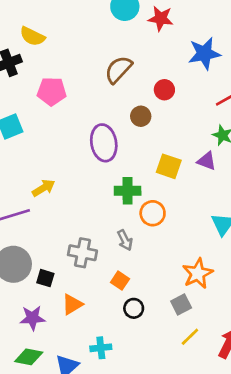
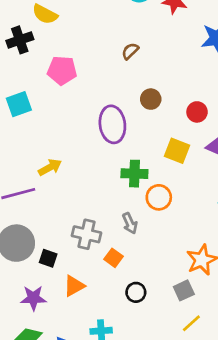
brown semicircle: (118, 70) -> (130, 51), size x0.6
red circle: (164, 90) -> (197, 112), moved
orange square: (120, 281) -> (113, 258), moved

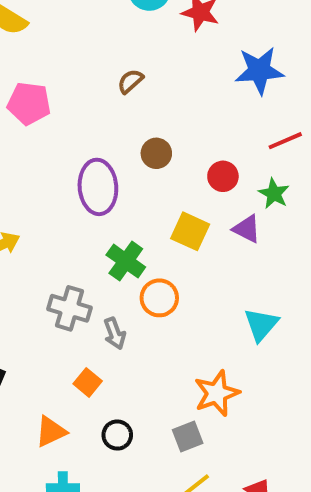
green cross: (134, 174) -> (126, 261), turned 30
gray cross: (87, 234) -> (69, 308), moved
orange triangle: (74, 286) -> (51, 432), moved

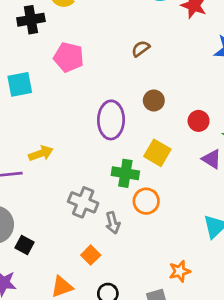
yellow square: (190, 231) -> (157, 153), moved
green cross: (126, 261) -> (125, 173), turned -32
orange star: (217, 393) -> (180, 271), size x0.7

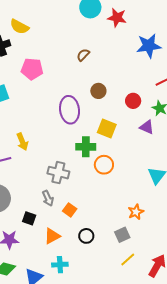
yellow arrow: (41, 153) -> (22, 142), turned 96
gray arrow: (113, 223) -> (48, 198), moved
black square: (25, 245) -> (29, 218), moved

